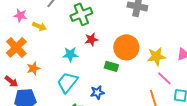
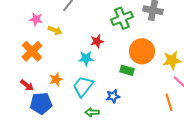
green cross: (81, 14) -> (122, 18), moved
red star: (91, 39) -> (97, 41), moved
orange star: (33, 68) -> (56, 79), moved

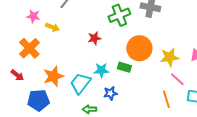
cyan star: (86, 58) -> (101, 70), moved
orange star: (56, 79) -> (53, 76), size x1.5
red arrow: (27, 85) -> (17, 75), moved

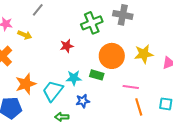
yellow star: (169, 57) -> (144, 54), moved
pink line: (177, 79) -> (131, 87), moved, turned -35

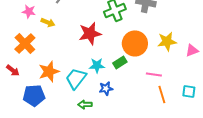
red star: (67, 46) -> (90, 33), size x1.6
green rectangle: (97, 75) -> (120, 62), turned -48

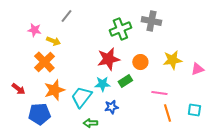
red star: (90, 33) -> (108, 59), moved
orange cross: (25, 43) -> (44, 62), moved
orange circle: (135, 43) -> (140, 62), size x0.6

